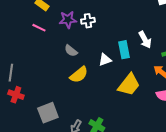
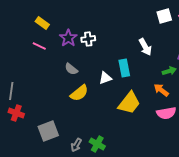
purple star: (68, 20) -> (68, 38), turned -30
white arrow: (145, 40) -> (145, 47), moved

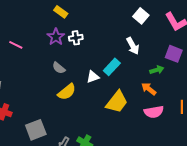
white square: (164, 16) -> (141, 16), moved, turned -35
yellow rectangle: (42, 23) -> (61, 12), moved
pink line: (39, 46) -> (16, 45), moved
cyan rectangle: (124, 68) -> (112, 67), turned 54

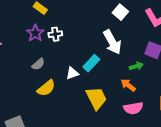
white arrow: (133, 46) -> (112, 42), size x1.4
gray semicircle: (59, 68) -> (38, 64), turned -80
yellow trapezoid: (117, 102) -> (96, 98), turned -65

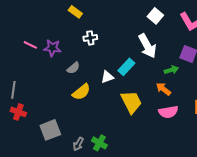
purple star: (35, 33) -> (52, 48), moved, turned -30

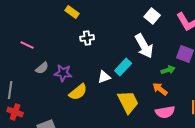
purple star: (52, 48) -> (63, 73), moved
gray semicircle: (73, 68) -> (42, 68), moved

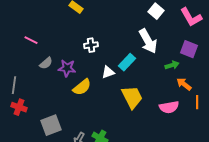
white cross: (87, 38) -> (91, 45), moved
orange arrow: (160, 89) -> (184, 84), moved

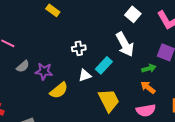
white cross: (91, 45) -> (79, 48), moved
orange arrow: (184, 84) -> (148, 87), moved

